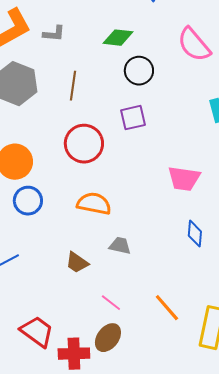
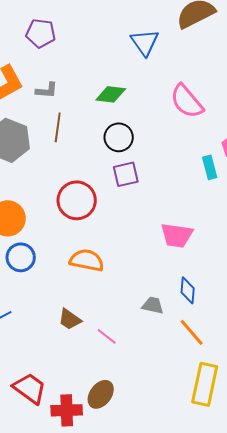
black circle: (139, 71) -> (119, 137), moved
brown line: (73, 86) -> (58, 127), moved
gray trapezoid: (120, 246) -> (153, 305), moved
pink line: (111, 303) -> (107, 336), moved
orange line: (167, 308) -> (192, 332), moved

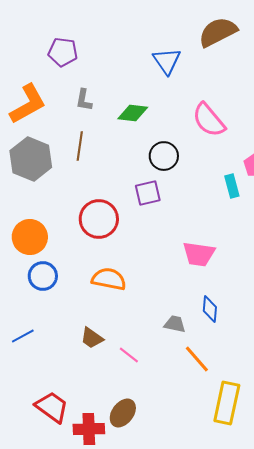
gray L-shape: (47, 90) -> (84, 100), moved, turned 95
black circle: (119, 137) -> (164, 156), moved
orange line: (192, 332) -> (197, 359), moved

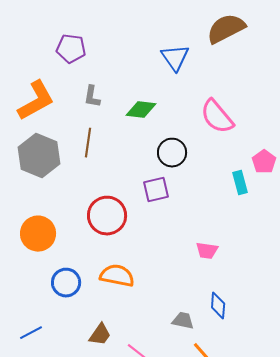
pink trapezoid: (199, 254) -> (207, 251), size x0.7
blue circle: (43, 276) -> (66, 283), moved
brown trapezoid: (92, 338) -> (100, 335), turned -90

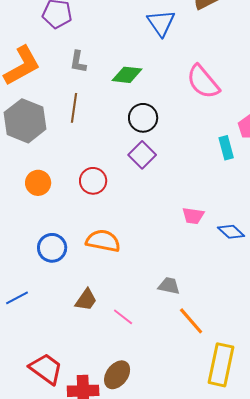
black circle: (172, 153) -> (143, 118), moved
purple square: (156, 190) -> (142, 155), turned -32
red circle: (107, 216) -> (93, 181), size x0.7
orange circle: (38, 234) -> (38, 183), moved, size x0.7
blue diamond: (218, 306) -> (231, 232), moved, turned -52

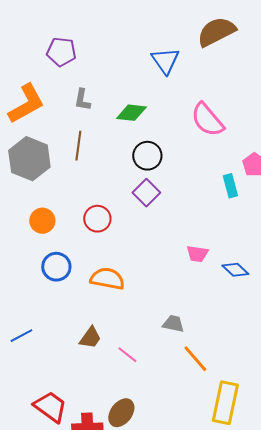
blue circle: (52, 248) -> (56, 267), moved

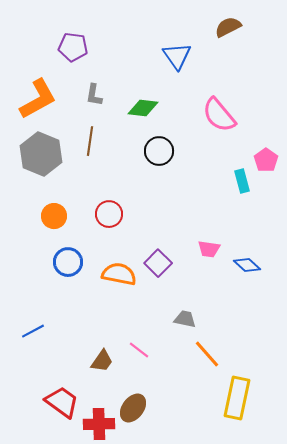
brown semicircle: (216, 32) -> (228, 27), size x0.7
purple square: (146, 193) -> (158, 263), moved
brown trapezoid: (90, 338) -> (102, 361), moved

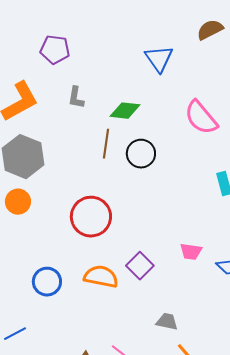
brown line: (90, 141) -> (106, 144), moved
red circle: (109, 214) -> (91, 217), size x1.5
orange circle: (54, 216) -> (18, 202), moved
blue circle: (68, 262) -> (47, 282), moved

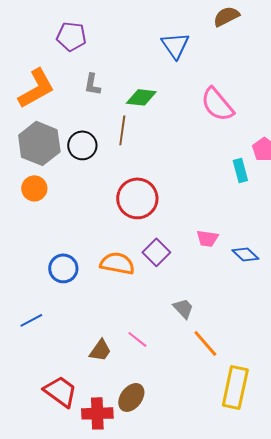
black circle: (141, 154) -> (82, 145), moved
red circle: (91, 217) -> (137, 198), moved
gray trapezoid: (167, 322) -> (183, 308), turned 35

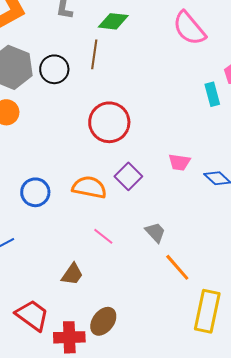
pink line: (137, 339) -> (103, 236), moved

